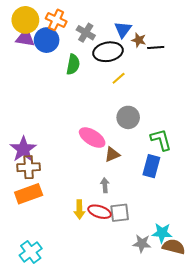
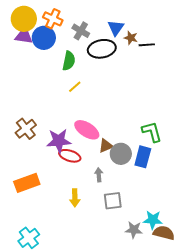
yellow line: (119, 78) -> (75, 87), moved
gray circle: (128, 117) -> (121, 154), moved
purple star: (23, 149) -> (59, 141), moved, turned 30
brown cross: (29, 167) -> (26, 129), moved, turned -35
red ellipse: (100, 212) -> (70, 156), moved

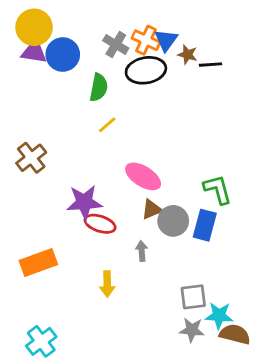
orange cross: (53, 19) -> (146, 40), moved
brown cross: (26, 129) -> (31, 158), moved
pink ellipse: (87, 130) -> (143, 176), moved
gray square: (113, 201) -> (193, 297), moved

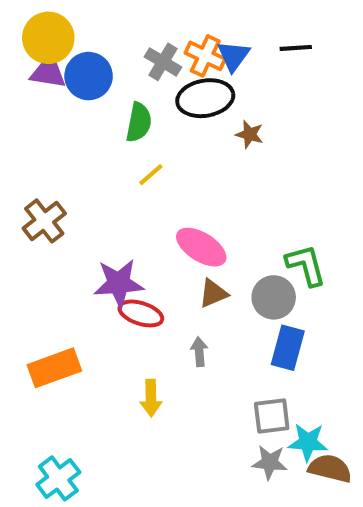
brown star: (188, 55) -> (250, 134), moved
black line: (210, 65) -> (296, 48), moved
gray circle: (173, 221) -> (274, 297), moved
blue rectangle: (205, 225) -> (288, 348), moved

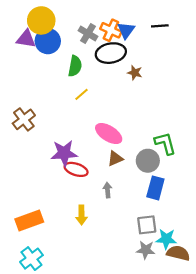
yellow circle: (48, 38) -> (41, 20), moved
orange rectangle: (54, 368) -> (29, 221), moved

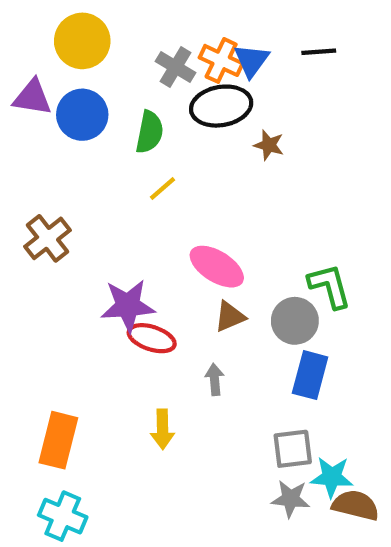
purple triangle: (26, 39) -> (32, 97), moved
blue circle: (48, 41) -> (82, 115), moved
orange rectangle: (29, 221) -> (58, 440), turned -56
cyan cross: (31, 259) -> (63, 516), turned -30

